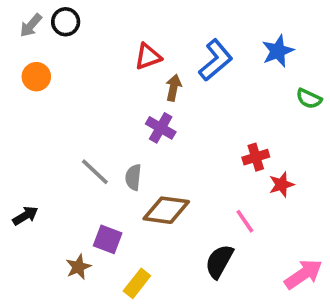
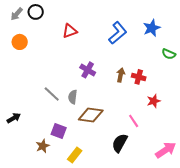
red triangle: (148, 57) -> (70, 31), moved
brown arrow: (174, 88) -> (121, 75), moved
red cross: (256, 157) -> (139, 77), moved, turned 32

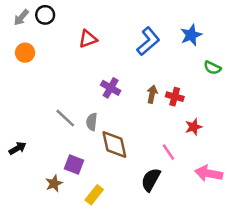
brown diamond: (91, 115) -> (114, 144), turned 70
pink arrow: (166, 150) -> (209, 173), moved, turned -135

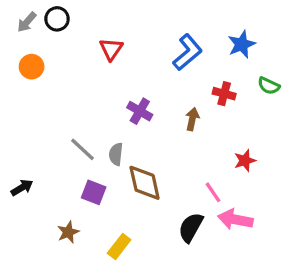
red triangle: (88, 39) -> (111, 49), turned -36
red cross: (175, 97) -> (224, 94), moved
purple square: (74, 165) -> (94, 192), moved
pink arrow: (209, 173) -> (235, 219), moved

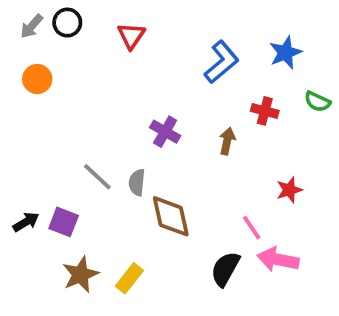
red triangle: (111, 49) -> (131, 36), moved
purple square: (94, 192) -> (64, 222), moved
brown star: (68, 232) -> (80, 275), size x1.4
yellow rectangle: (119, 246) -> (129, 278), moved

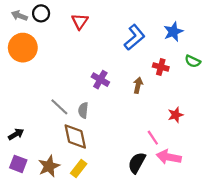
gray arrow: (32, 26) -> (19, 16), turned 70
orange circle: (37, 79) -> (23, 48), size x1.6
brown diamond: (171, 216) -> (75, 137), moved
purple square: (64, 222) -> (18, 164), moved

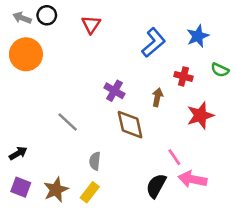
gray semicircle: (83, 110) -> (95, 161), moved
red star: (176, 115) -> (200, 115), moved, size x1.5
brown diamond: (75, 137) -> (130, 125), moved

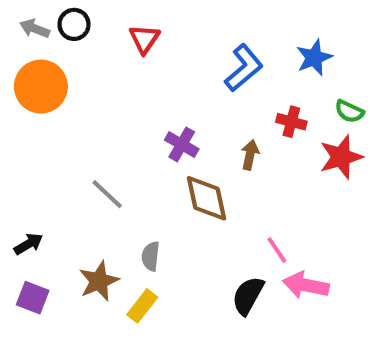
red star: (200, 115) -> (341, 157), moved
brown star: (56, 190) -> (99, 281), moved

